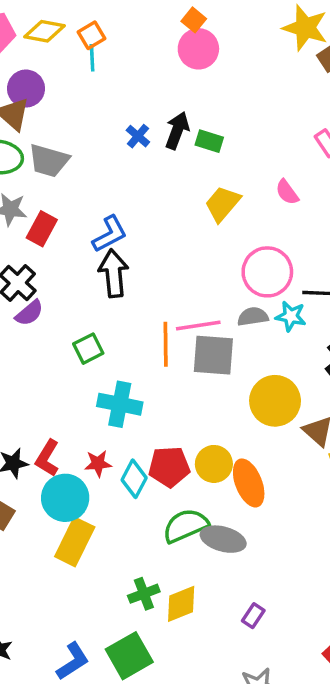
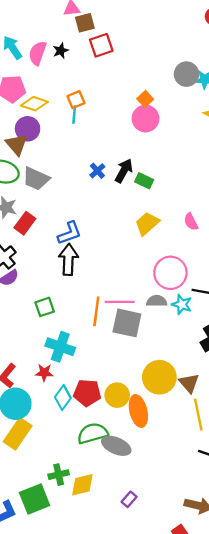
yellow diamond: (45, 31) -> (34, 104), moved
yellow circle: (275, 401) -> (159, 377), moved
red star: (98, 463) -> (44, 373), moved
green square: (129, 656) -> (35, 499), moved

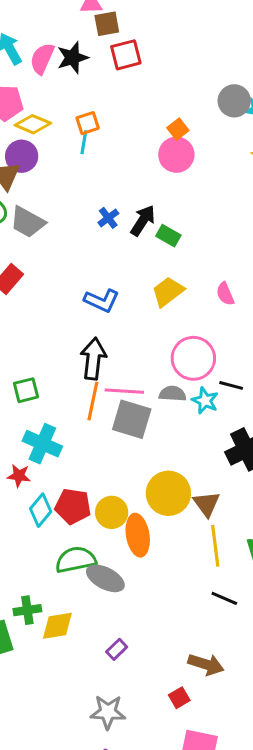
black star: (61, 51) -> (73, 58), size x1.5
blue L-shape: (69, 233) -> (102, 301), moved, turned 40
black arrow: (68, 260) -> (93, 359), moved

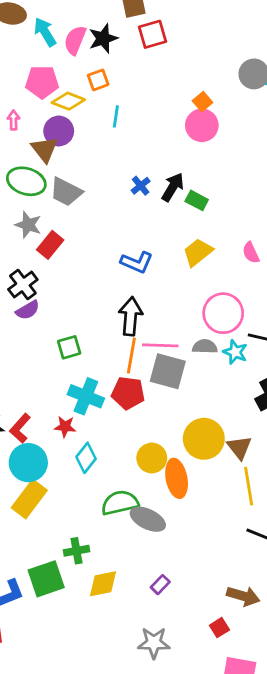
orange square: (88, 123) -> (98, 80), moved
red pentagon: (73, 506) -> (128, 393), moved
yellow diamond: (57, 626) -> (103, 584), moved

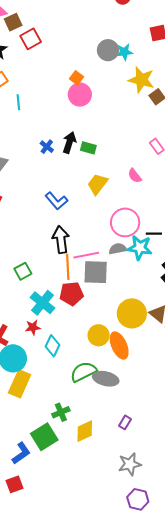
blue L-shape: (137, 262) -> (56, 201), turned 40
cyan star: (235, 352) -> (140, 248), size x1.4
cyan cross: (86, 396) -> (42, 303), turned 30

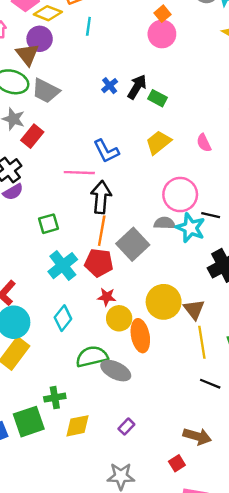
pink line: (86, 255) -> (79, 173), moved
gray square: (96, 272) -> (133, 244), turned 32
red star: (33, 327) -> (107, 297), moved

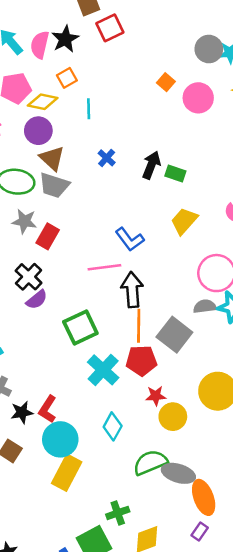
pink circle: (162, 34) -> (198, 98), moved
brown triangle: (27, 54) -> (52, 158), moved
blue cross: (110, 86) -> (107, 158), moved
green square: (49, 224) -> (80, 327), size x1.5
orange ellipse: (140, 336) -> (204, 497), moved

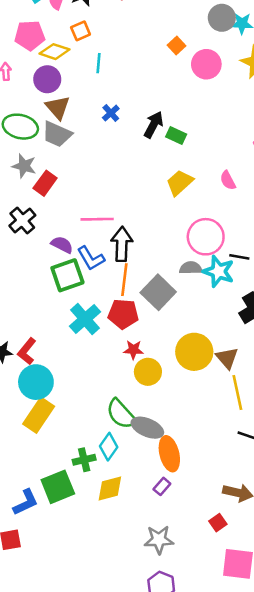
blue L-shape: (130, 239) -> (91, 258), moved
purple semicircle: (37, 300) -> (62, 245), moved, turned -120
cyan diamond: (113, 426) -> (109, 447), moved
green semicircle: (150, 462) -> (121, 414), turned -116

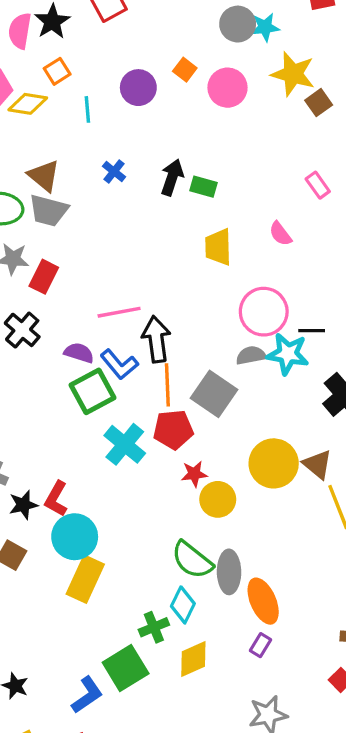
purple circle: (47, 79) -> (138, 88), moved
yellow trapezoid: (180, 183) -> (218, 247), turned -40
gray ellipse: (147, 428) -> (229, 572), turned 76

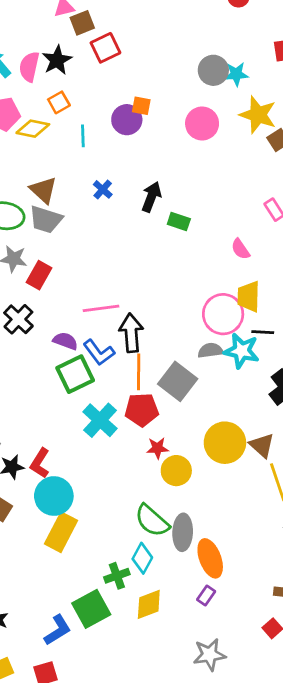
orange square: (185, 70) -> (141, 106), moved, turned -30
green rectangle: (204, 187) -> (179, 222), moved
yellow trapezoid: (218, 247) -> (249, 297), moved

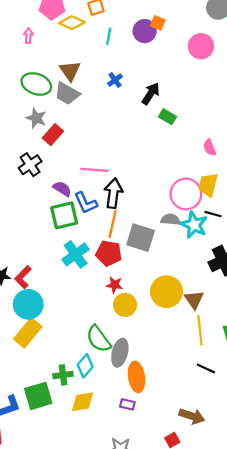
gray square: (178, 381) -> (141, 238), turned -32
purple rectangle: (206, 595) -> (127, 404), turned 56

